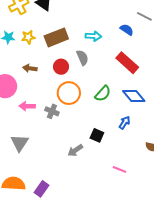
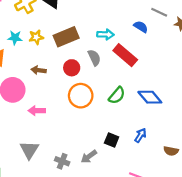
red rectangle: (127, 63) -> (125, 55), moved
gray cross: (52, 111) -> (62, 161), moved
blue arrow: (125, 123) -> (140, 135), moved

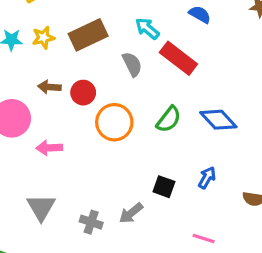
cyan arrow: (105, 34) -> (147, 29), turned -140
red circle: (72, 68) -> (83, 93), moved

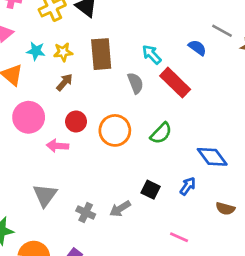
brown rectangle: (88, 35) -> (101, 54), turned -76
brown arrow: (49, 87) -> (65, 82), moved, turned 120
red circle: (83, 93) -> (76, 122), moved
blue diamond: (218, 120) -> (212, 157), moved

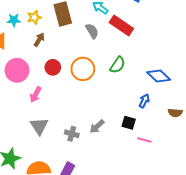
pink arrow: (57, 146) -> (36, 95), moved, turned -56
black square: (151, 190) -> (129, 123), moved

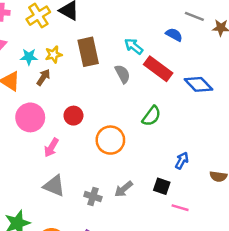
brown arrow: (39, 40) -> (43, 77), moved
orange circle: (83, 69) -> (110, 140), moved
blue diamond: (159, 76) -> (198, 84), moved
gray triangle: (39, 126) -> (54, 186), turned -36

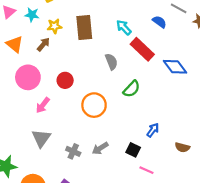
cyan star: (29, 57) -> (32, 15), moved
gray semicircle: (122, 74) -> (111, 62), moved
gray triangle: (54, 186) -> (41, 138), turned 36

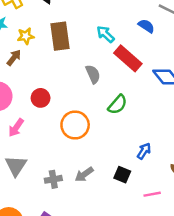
gray cross: (73, 151) -> (53, 179), turned -32
pink line: (146, 170) -> (152, 194), moved, turned -32

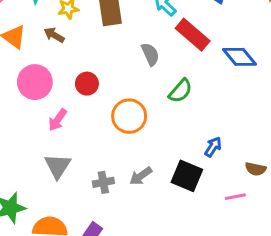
brown arrow: (14, 58) -> (54, 35), turned -98
black square: (122, 175) -> (187, 176), size x1.5
pink line: (152, 194) -> (235, 197), moved

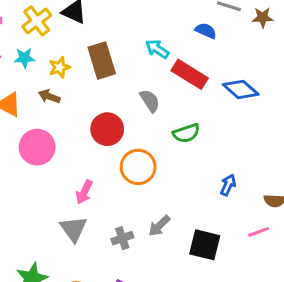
red circle: (87, 84) -> (107, 129), moved, size x1.4
green semicircle: (180, 91) -> (186, 133), turned 40
pink arrow: (58, 120) -> (84, 192), moved
black square: (187, 176) -> (205, 245), moved

